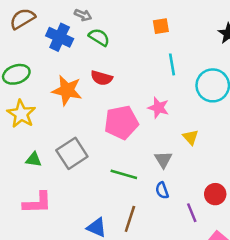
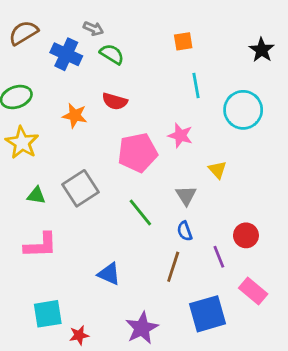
orange star: (67, 90) -> (75, 116), size x0.7
green line: (124, 174) -> (140, 213), turned 35
brown line: (130, 219) -> (173, 267), moved

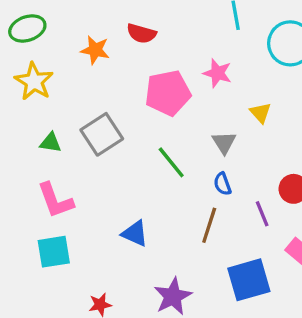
pink L-shape: (41, 245) -> (55, 200), turned 72
cyan square: (48, 314) -> (54, 252), moved

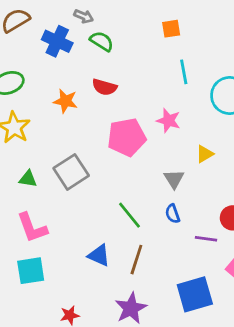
yellow triangle: (260, 113) -> (205, 154), turned 42
green line: (171, 162) -> (129, 215), moved
purple line: (262, 214) -> (206, 239), turned -60
brown line: (209, 225) -> (136, 260), moved

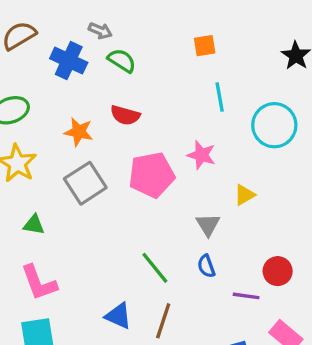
gray square: (71, 172) -> (85, 183), moved

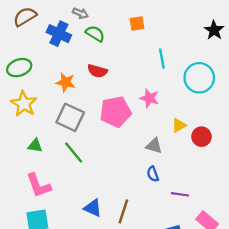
orange square: (205, 46) -> (137, 23), moved
gray square: (85, 183) -> (70, 117), turned -32
gray triangle: (208, 225) -> (154, 146), turned -42
green line: (155, 268) -> (74, 152), moved
red circle: (278, 271) -> (201, 137), moved

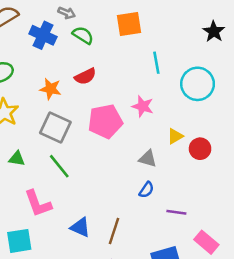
orange square: (137, 23) -> (129, 24), size x1.5
red semicircle: (97, 71) -> (85, 76), turned -42
blue semicircle: (153, 174) -> (146, 190), turned -126
pink L-shape: (38, 185) -> (38, 204), moved

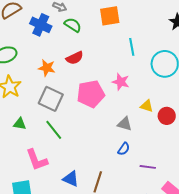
yellow triangle: (175, 136) -> (147, 106), turned 48

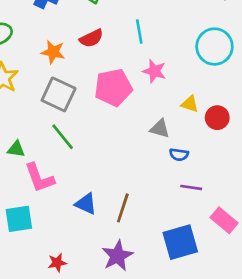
cyan line: (132, 47) -> (139, 31), moved
green triangle: (20, 124) -> (16, 149), moved
blue semicircle: (124, 149) -> (179, 155), moved, turned 64

